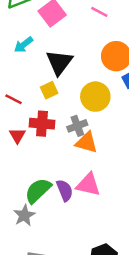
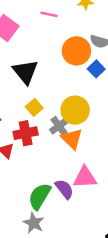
yellow square: (49, 90) -> (34, 107), moved
yellow circle: (95, 97) -> (75, 110), moved
orange triangle: (87, 142) -> (72, 139), turned 45

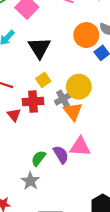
green semicircle: (40, 196) -> (38, 158), size x0.7

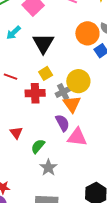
red triangle: (14, 115) -> (16, 133), moved
purple semicircle: (61, 155) -> (62, 123), moved
gray star: (30, 181) -> (48, 168), moved

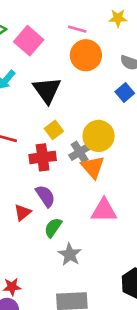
orange circle: (87, 33) -> (86, 55), moved
purple semicircle: (62, 123) -> (45, 196), moved
red triangle: (16, 133) -> (23, 212), turned 32

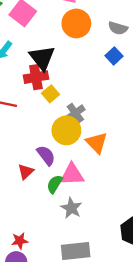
yellow circle: (99, 136) -> (66, 130), moved
red cross: (43, 157) -> (36, 77), moved
orange triangle: (93, 167) -> (97, 143), moved
pink triangle: (104, 210) -> (72, 174), moved

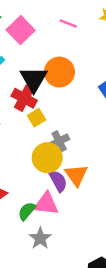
orange circle: (76, 23) -> (59, 72), moved
red cross: (36, 77) -> (24, 98), turned 30
purple semicircle: (46, 155) -> (58, 181), moved

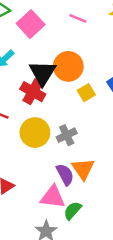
yellow square: (37, 118) -> (86, 93), moved
yellow circle: (47, 158) -> (35, 133), moved
green semicircle: (27, 211) -> (72, 211), moved

